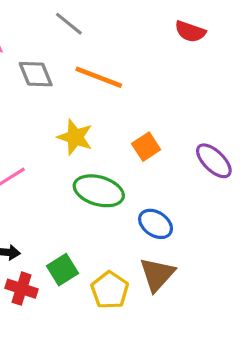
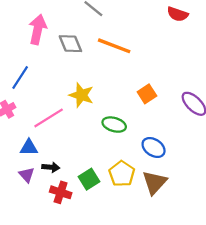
yellow star: (75, 137) -> (81, 95), moved
green ellipse: (99, 191) -> (114, 125), size x0.7
yellow pentagon: (110, 290) -> (122, 174), moved

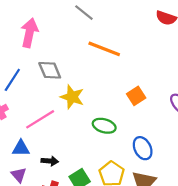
gray diamond: (70, 44) -> (50, 70), moved
blue ellipse: (154, 147) -> (143, 148), turned 30
black arrow: (51, 167) -> (50, 161), moved

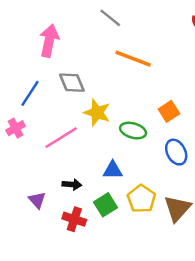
green ellipse: (104, 126) -> (133, 131), moved
blue triangle: (21, 148) -> (113, 170), moved
blue ellipse: (143, 148) -> (176, 152), moved

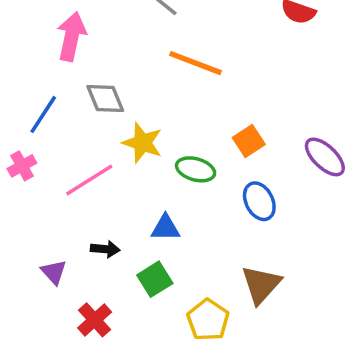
yellow pentagon: (141, 199) -> (208, 320), moved
red cross: (74, 219) -> (95, 320), moved, turned 30

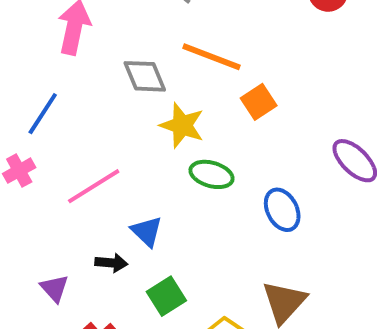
gray diamond: (105, 99) -> (145, 76), moved
orange square: (249, 141) -> (259, 102), moved
yellow star: (142, 143) -> (182, 125), moved
blue triangle: (165, 228) -> (147, 231), moved, turned 44

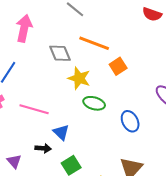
pink line: (94, 186) -> (34, 109), turned 48

